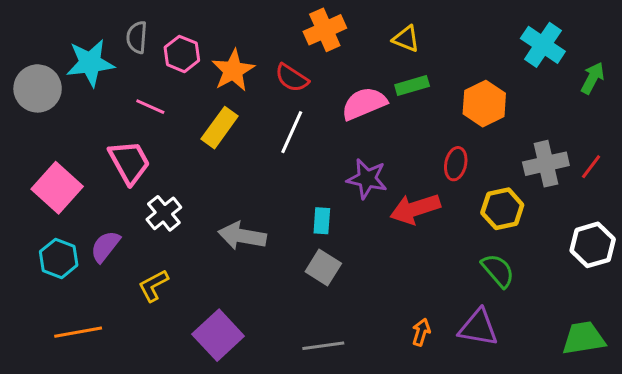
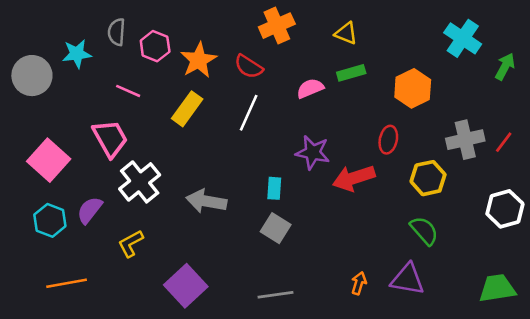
cyan star: (90, 63) -> (77, 54), size x0.7
pink semicircle: (364, 104) -> (310, 88), size x0.7
white cross: (164, 213) -> (140, 182), size x1.4

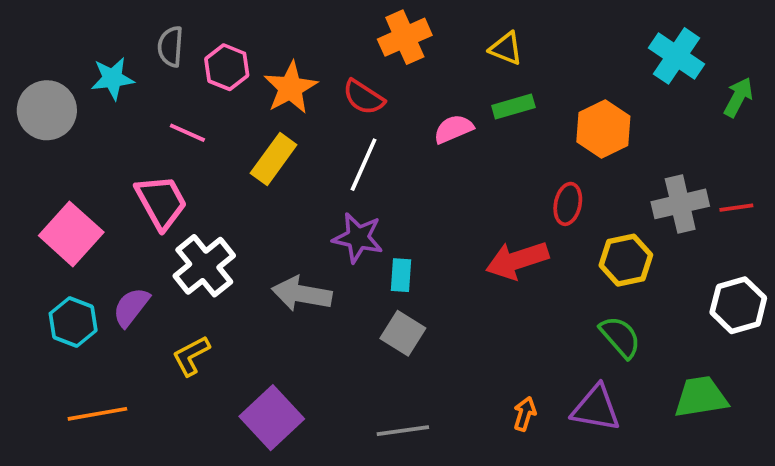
red line: (504, 142) -> (736, 208), turned 45
purple star: (313, 152) -> (358, 238), moved
green trapezoid: (497, 288) -> (701, 397), moved

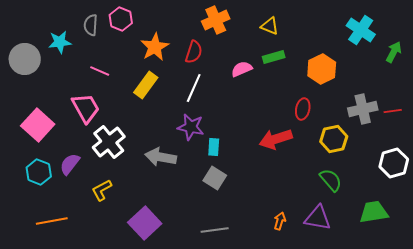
pink hexagon: (227, 67) -> (121, 19), moved
red semicircle: (364, 97) -> (194, 52), turned -105

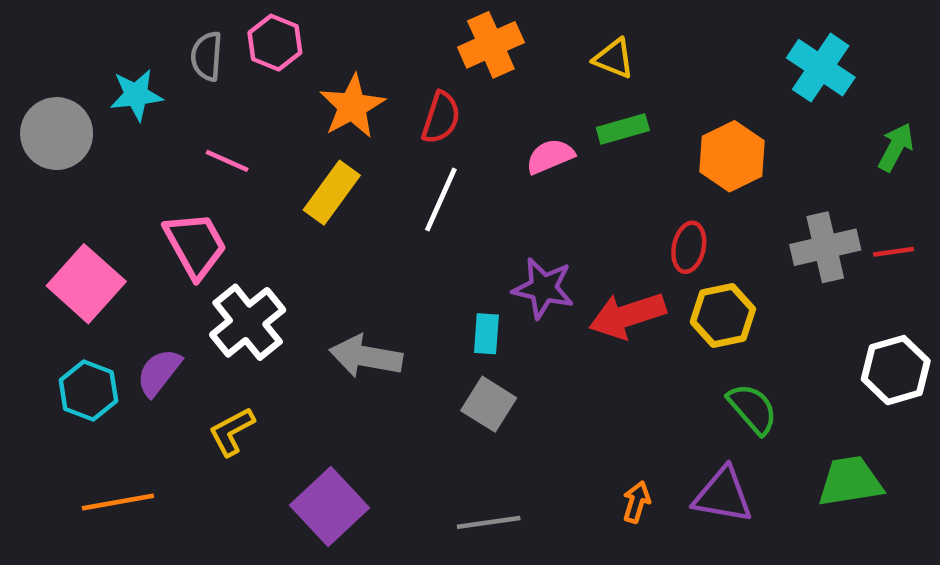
green arrow: (394, 52) -> (896, 147), moved
purple star: (191, 127) -> (543, 288), moved
yellow hexagon: (334, 139) -> (723, 315), moved

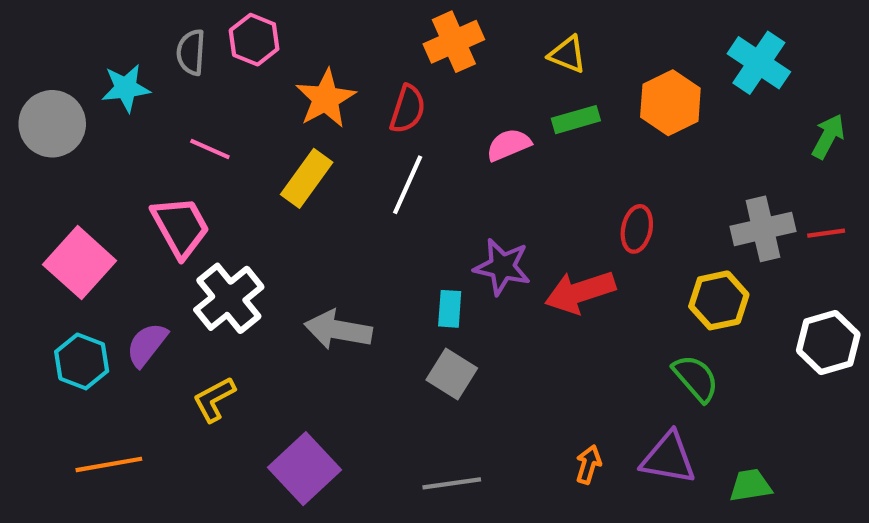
orange hexagon: (732, 156) -> (670, 103), moved
yellow hexagon: (723, 315) -> (719, 300), moved
green trapezoid: (850, 481) -> (750, 485), moved, size x0.7

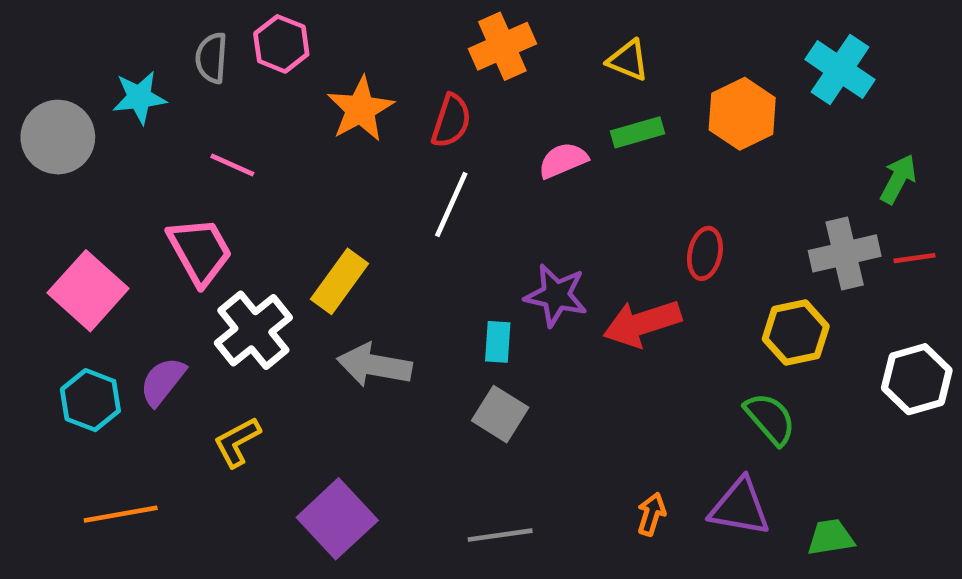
green arrow: (828, 136) -> (898, 179), moved
yellow rectangle: (307, 178) -> (339, 281), moved

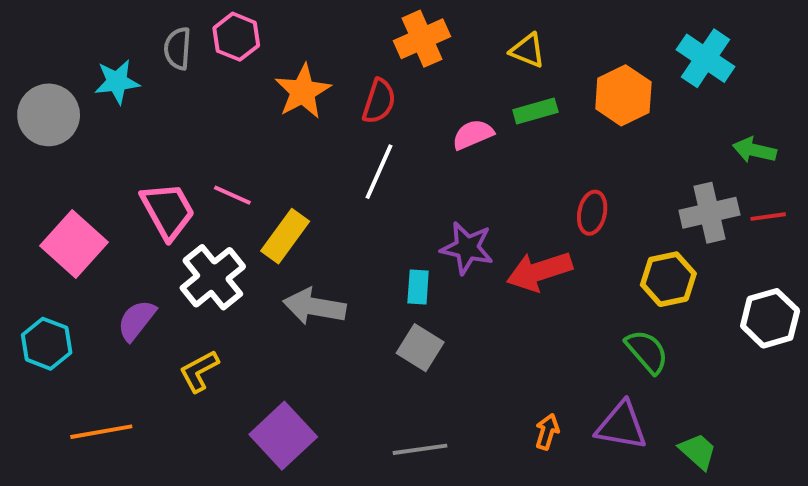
pink line: (232, 165) -> (232, 195), moved
green arrow: (898, 179) -> (754, 150), turned -105
cyan hexagon: (90, 400) -> (47, 344), moved
green trapezoid: (831, 537) -> (698, 451), turned 51

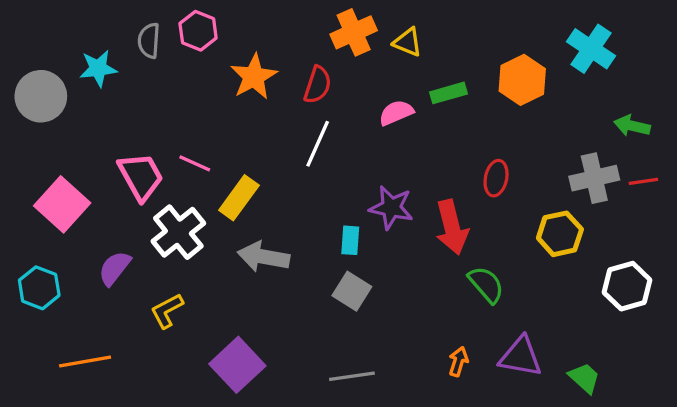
yellow triangle: (528, 50) -> (408, 42), moved
red arrow: (539, 271) -> (452, 227), turned -86
white hexagon: (770, 318) -> (627, 286), moved
green semicircle: (647, 352) -> (486, 285), moved

